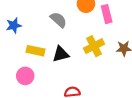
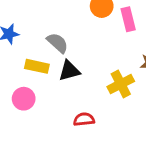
gray semicircle: (58, 20) -> (58, 43), moved
yellow cross: (94, 46) -> (121, 84), moved

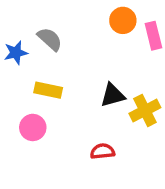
gray semicircle: (58, 43) -> (50, 39), moved
black triangle: (69, 71) -> (113, 95), moved

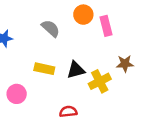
gray semicircle: (50, 39) -> (51, 28), moved
yellow rectangle: (48, 90) -> (44, 69), moved

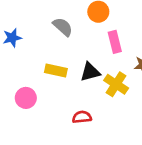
pink rectangle: (106, 26) -> (115, 42), moved
yellow cross: (100, 81) -> (116, 84), turned -30

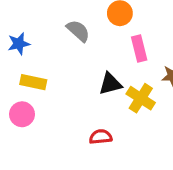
yellow rectangle: (56, 71) -> (33, 82), moved
pink circle: (26, 98) -> (22, 114), moved

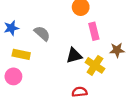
gray semicircle: (78, 31) -> (42, 33), moved
red semicircle: (101, 137) -> (80, 92), moved

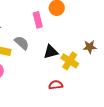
pink rectangle: (94, 31) -> (38, 20), moved
gray semicircle: (42, 33) -> (22, 43), moved

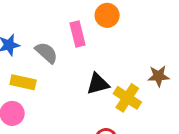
gray semicircle: (22, 43) -> (46, 53), moved

